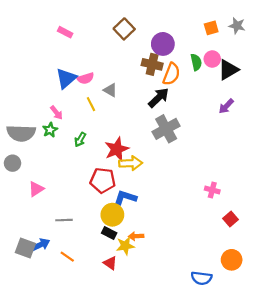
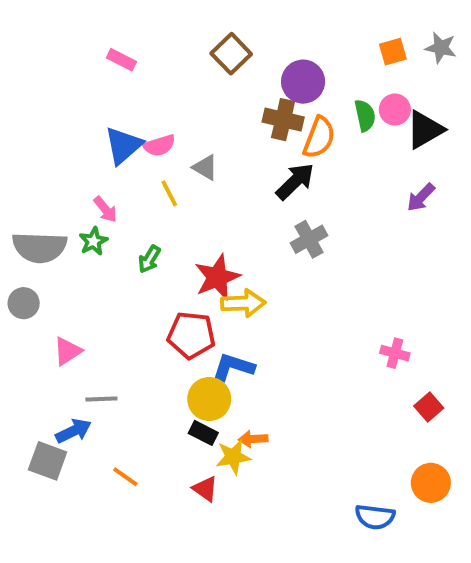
gray cross: (166, 129) -> (309, 239), size x0.7
gray line: (64, 220) -> (101, 399), moved
blue arrow: (40, 245) -> (73, 431), moved

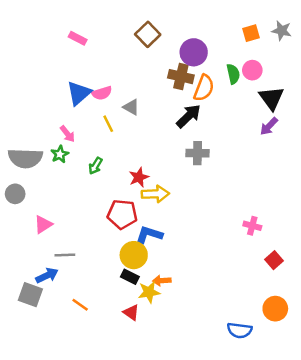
black triangle: (425, 130) -> (271, 98), moved, turned -36
gray cross: (309, 239) -> (197, 153), turned 30
red star: (217, 277) -> (139, 177), size x0.7

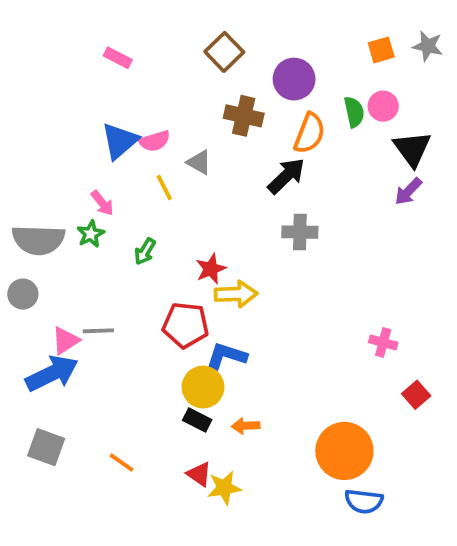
brown cross: (181, 77) -> (244, 116), moved
gray line: (65, 255) -> (98, 331), moved
blue arrow: (47, 275) -> (52, 373), moved, size x1.5
yellow star: (149, 292) -> (224, 488), moved
orange circle: (275, 309) -> (344, 451), moved, size x1.5

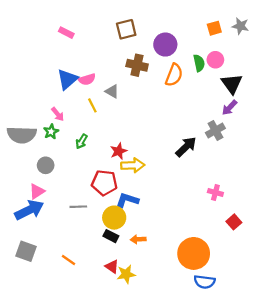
brown square: (224, 52) -> (126, 29), turned 30
black arrow: (286, 176) -> (186, 147), moved
gray cross: (300, 232) -> (215, 130), moved, turned -30
gray circle: (23, 294) -> (46, 165), moved
gray line: (98, 331) -> (78, 207), moved

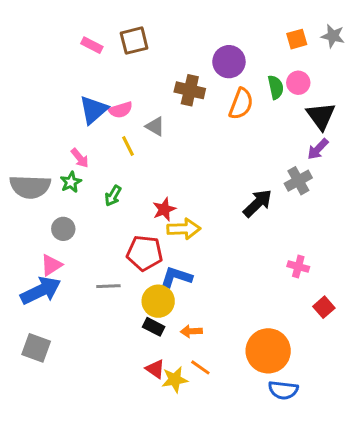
brown square: (126, 29) -> (134, 41), moved
orange line: (68, 260) -> (200, 367), moved

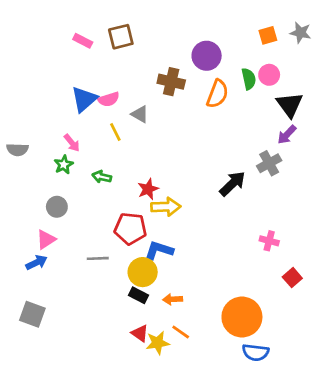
gray semicircle: (30, 187) -> (17, 150), moved, size x0.6
green arrow: (113, 196) -> (102, 177), turned 72
blue arrow: (41, 291) -> (36, 263), size x0.6

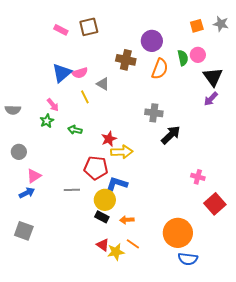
gray cross: (269, 163) -> (154, 113), moved, turned 36
gray circle: (57, 207) -> (19, 152), moved
red square: (292, 278) -> (215, 204), size x1.5

